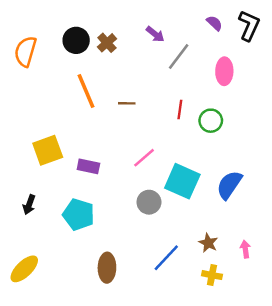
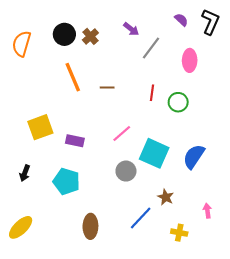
brown star: (208, 243) -> (166, 197), moved

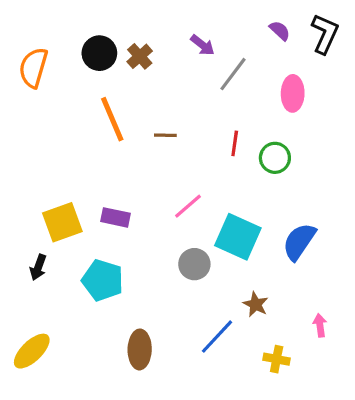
yellow square: (40, 127) -> (62, 222), moved

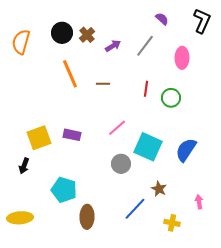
purple semicircle: (280, 31) -> (162, 19), moved
purple arrow: (202, 45) -> (113, 46), moved, turned -70
cyan pentagon: (103, 280) -> (64, 190), moved
yellow ellipse: (32, 351) -> (20, 218), turned 40

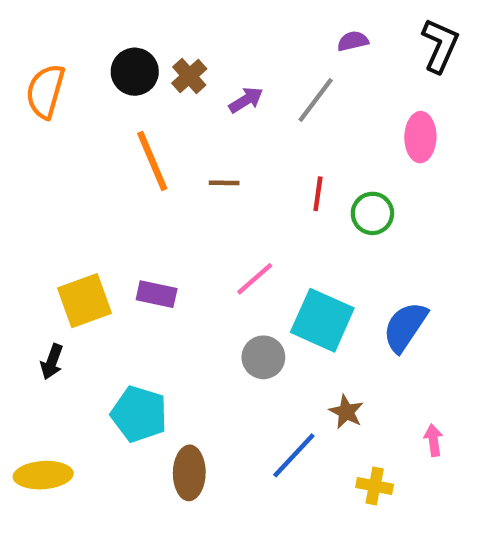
purple semicircle: (162, 19) -> (353, 41), turned -56
pink ellipse: (182, 58) -> (420, 137), moved

